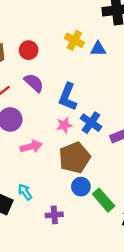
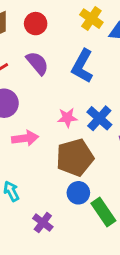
blue L-shape: (68, 97) -> (82, 66), moved
purple cross: (54, 215) -> (43, 223), turned 35

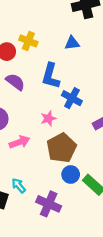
yellow cross: (91, 19) -> (28, 41), moved
blue cross: (99, 118) -> (72, 98), moved
purple cross: (43, 223) -> (49, 204), size x1.5

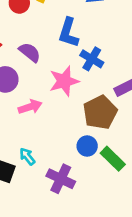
purple semicircle: (15, 82) -> (30, 52), moved
pink star: (48, 118) -> (64, 81), size x1.6
brown pentagon: (61, 148) -> (100, 112), moved

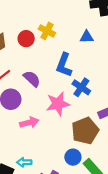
cyan arrow: (27, 156) -> (24, 162), turned -56

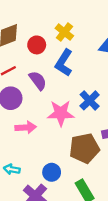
red circle: (26, 39) -> (37, 45), moved
blue L-shape: (64, 65) -> (64, 63), moved
blue circle: (73, 157) -> (52, 172), moved

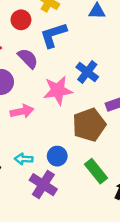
blue L-shape: (64, 63) -> (53, 35), turned 48
cyan arrow: (12, 169) -> (24, 159), moved

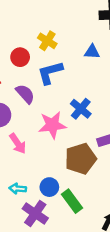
pink arrow: (22, 111) -> (18, 144), turned 65
green rectangle: (96, 171) -> (72, 201), moved

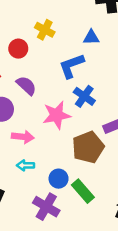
blue L-shape: (50, 73) -> (71, 66), moved
pink arrow: (18, 144) -> (23, 137), turned -45
cyan arrow: (18, 189) -> (25, 165), moved

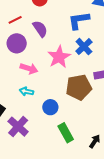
pink star: (57, 115) -> (59, 57), turned -30
green rectangle: (83, 191) -> (66, 133), moved
purple cross: (46, 207) -> (18, 127), moved

